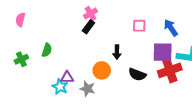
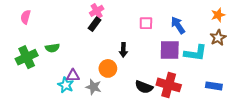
green semicircle: (47, 50) -> (52, 48), turned 64
green cross: (21, 59) -> (27, 57), size x1.5
red cross: (170, 70) -> (169, 85), moved, turned 35
black semicircle: (137, 74) -> (144, 87), moved

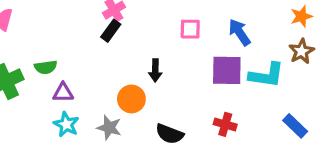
purple triangle: (73, 76) -> (63, 93), moved
red cross: (169, 85) -> (225, 124), size x0.6
blue rectangle: (214, 86) -> (295, 126), turned 35
black semicircle: (144, 87) -> (170, 134), moved

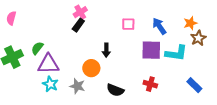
orange star: (301, 16) -> (190, 23), moved
green semicircle: (46, 67) -> (37, 48), turned 136
purple triangle: (63, 93) -> (48, 64), size x1.6

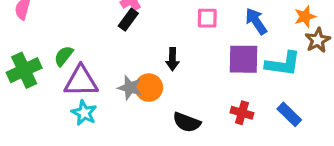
blue rectangle: (194, 85) -> (289, 114), moved
gray star: (77, 86) -> (130, 88), moved

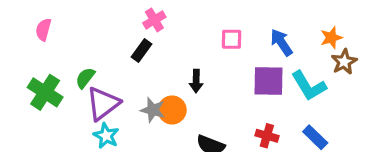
black rectangle: (128, 20) -> (142, 50), moved
cyan L-shape: (283, 64) -> (309, 86), turned 51
green cross: (24, 70) -> (45, 92), turned -32
purple triangle: (81, 81) -> (103, 104), turned -36

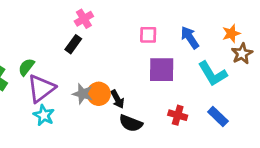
black arrow: (196, 81) -> (117, 99), moved, turned -30
purple square: (269, 81) -> (162, 70), moved

